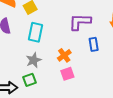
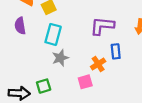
orange cross: (64, 55) -> (98, 64), moved
gray star: (34, 60) -> (60, 58), moved

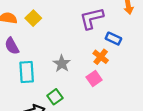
cyan rectangle: (53, 34) -> (27, 72), moved
blue rectangle: (116, 51) -> (113, 39), turned -40

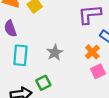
pink square: (94, 79) -> (98, 71), moved

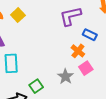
gray star: (55, 53) -> (66, 76), moved

